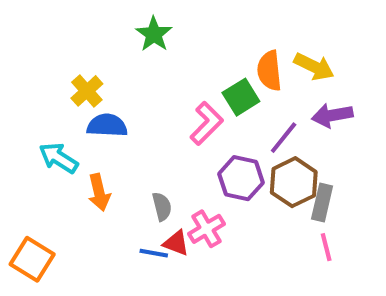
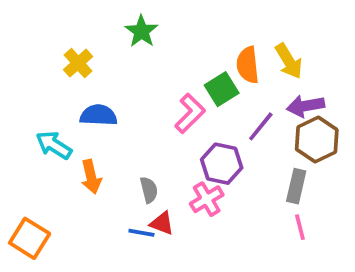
yellow arrow: (314, 67) -> (289, 61), turned 33
yellow cross: (87, 91) -> (78, 63), moved
brown hexagon: (294, 182) -> (317, 139), moved
pink cross: (207, 229) -> (207, 199), moved

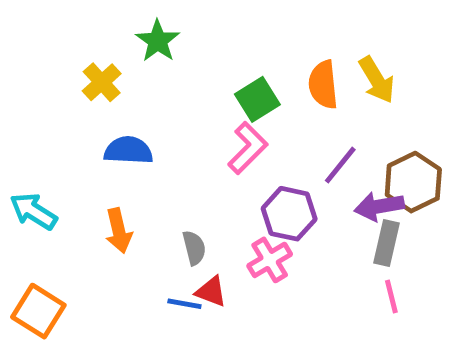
green star: (141, 31) -> (158, 41), moved
green square: (222, 89) -> (257, 99), moved
purple arrow: (306, 106) -> (379, 206), moved
cyan arrow: (54, 145) -> (33, 211), moved

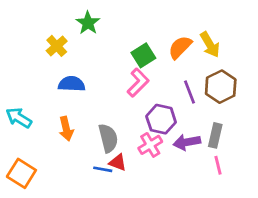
orange semicircle: (323, 85) -> (180, 47), turned 50
purple line: (340, 165) -> (190, 92), turned -60
brown hexagon: (413, 182) -> (221, 87), moved
purple arrow: (379, 206) -> (187, 142), moved
gray semicircle: (194, 248) -> (108, 138), size x1.5

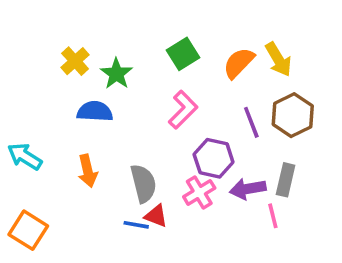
green star: (88, 23) -> (116, 74), moved
green square: (143, 55) -> (183, 54), moved
pink line: (218, 165) -> (273, 216), moved

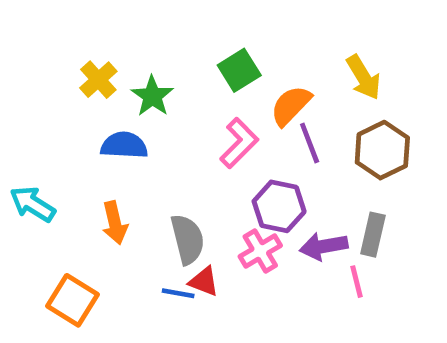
orange semicircle: (239, 63) -> (291, 105), moved
purple line: (251, 122) -> (310, 143), moved
orange square: (28, 230) -> (72, 300), moved

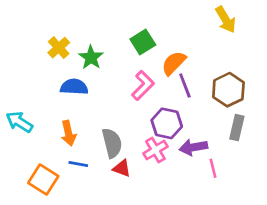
yellow arrow: (364, 77) -> (226, 20), moved
gray rectangle: (373, 235) -> (237, 128), moved
blue line: (178, 293) -> (78, 164), moved

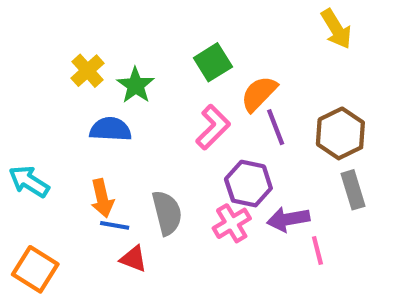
gray rectangle: (237, 128) -> (353, 190), turned -30
blue line: (78, 164) -> (115, 225), moved
red triangle: (122, 168) -> (133, 259), moved
orange square: (43, 179) -> (35, 269), moved

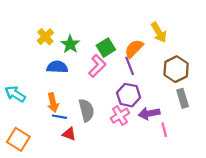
yellow arrow: (336, 29) -> (159, 32), moved
green square: (213, 62) -> (106, 48), moved
pink L-shape: (213, 127) -> (97, 66), moved
purple line: (276, 127) -> (130, 66), moved

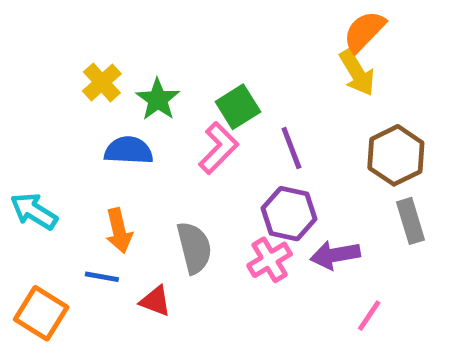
orange semicircle: (134, 49) -> (364, 31), moved
blue line: (59, 117) -> (102, 277), moved
pink line: (164, 130) -> (369, 316), moved, turned 48

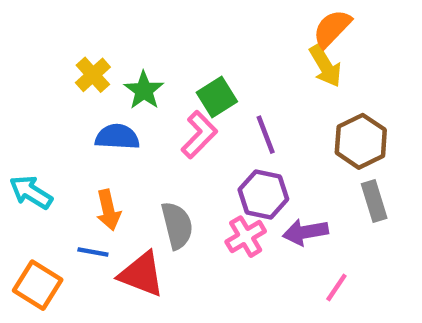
red triangle: (155, 301) -> (142, 274), size x1.6

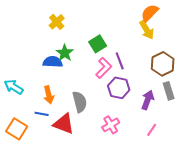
yellow cross: (93, 75) -> (57, 22), moved
green star: (144, 90) -> (65, 53), moved
pink L-shape: (199, 135) -> (104, 68), moved
purple arrow: (305, 232) -> (148, 100), moved, turned 120
pink cross: (246, 237) -> (111, 125), moved

